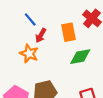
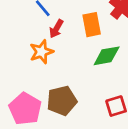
orange star: (29, 54) -> (41, 52), turned 30

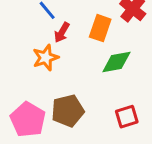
orange rectangle: (92, 25) -> (100, 28), turned 30

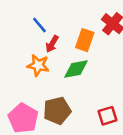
orange star: (46, 58) -> (38, 65), turned 30
green diamond: (116, 62) -> (76, 69), moved

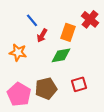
orange star: (38, 65) -> (18, 52), moved
red square: (108, 116) -> (79, 84), moved

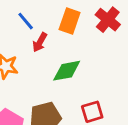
orange rectangle: (68, 32) -> (70, 21), moved

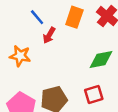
green diamond: (67, 71) -> (101, 60), moved

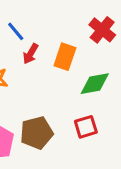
orange rectangle: (74, 17) -> (65, 57), moved

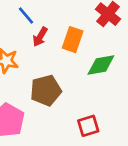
red square: (86, 127) -> (88, 126), moved
brown pentagon: (37, 133) -> (46, 90), moved

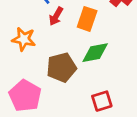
green diamond: (101, 65) -> (95, 53), moved

